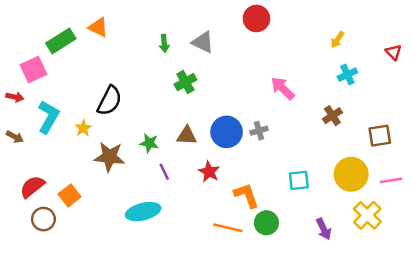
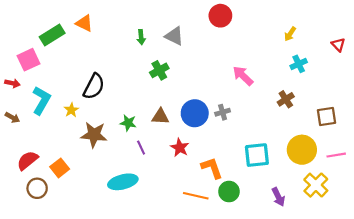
cyan square: (299, 180) -> (257, 155), size x1.4

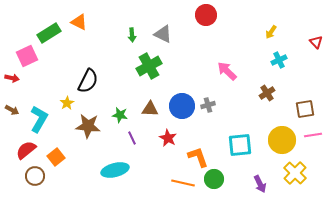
green cross: (159, 70) -> (149, 66), size x1.4
cyan L-shape: (41, 100) -> (39, 119), moved
pink line: (336, 155) -> (313, 135), moved

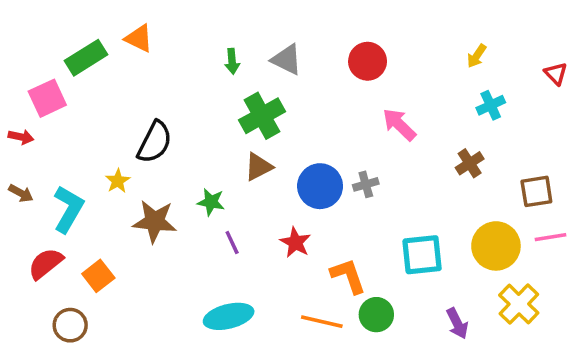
red circle: (206, 15) -> (368, 61), moved
brown triangle: (150, 109) -> (258, 167), moved, turned -30
cyan ellipse: (115, 170) -> (229, 316), moved
brown circle: (35, 176) -> (70, 325), moved

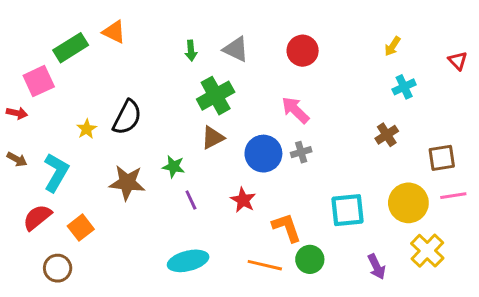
pink arrow: (399, 125) -> (295, 110), moved
yellow star: (118, 181) -> (87, 129), moved

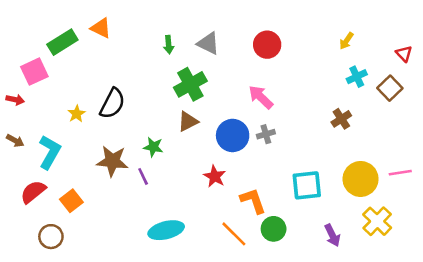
brown square: (442, 158) -> (390, 88), moved, turned -35
purple line: (191, 200) -> (143, 176), moved
orange line: (265, 265) -> (234, 234), turned 32

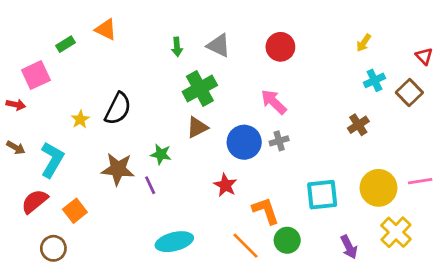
green rectangle: (62, 42) -> (66, 44), size x0.6

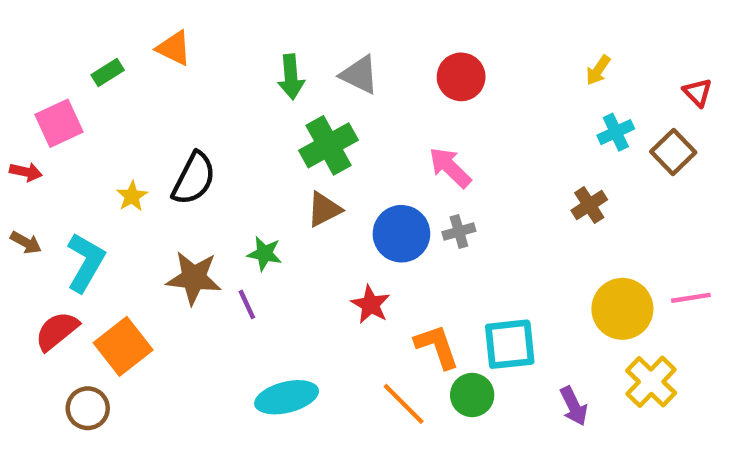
green arrow: (177, 47) -> (291, 77), size x1.4
cyan square: (322, 195) -> (510, 344), moved
orange square: (75, 211) -> (123, 346), size x1.4

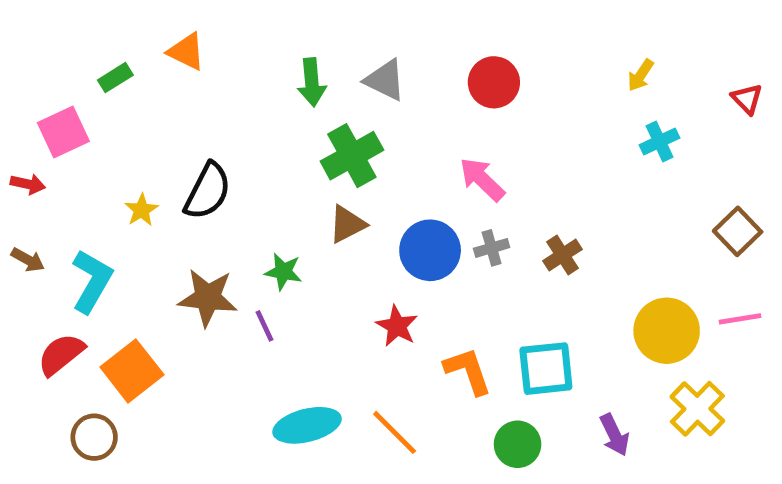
brown square: (673, 152) -> (738, 231), moved
brown cross: (589, 205) -> (563, 255), moved
green circle: (472, 395) -> (518, 444), moved
orange line: (404, 404) -> (395, 432), moved

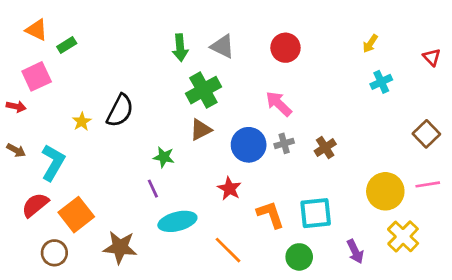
orange triangle: (186, 52) -> (37, 30), moved
brown star: (208, 298) -> (120, 247), moved
cyan ellipse: (307, 425) -> (177, 221), moved

